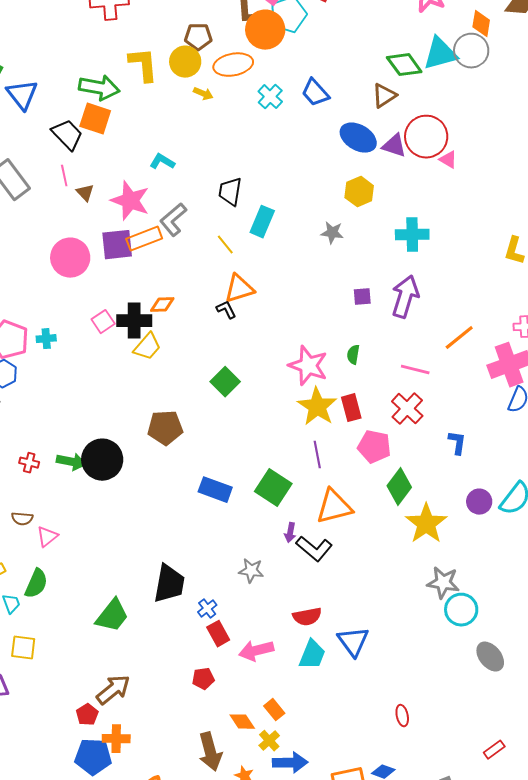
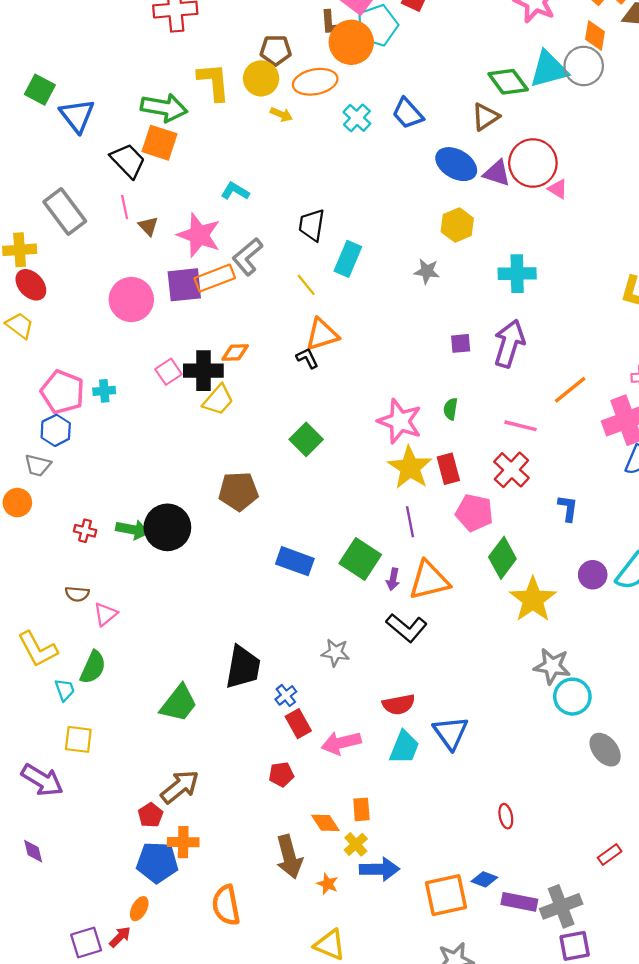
purple arrow: (290, 533) -> (393, 579), moved
orange rectangle: (274, 710) -> (361, 809), turned 35

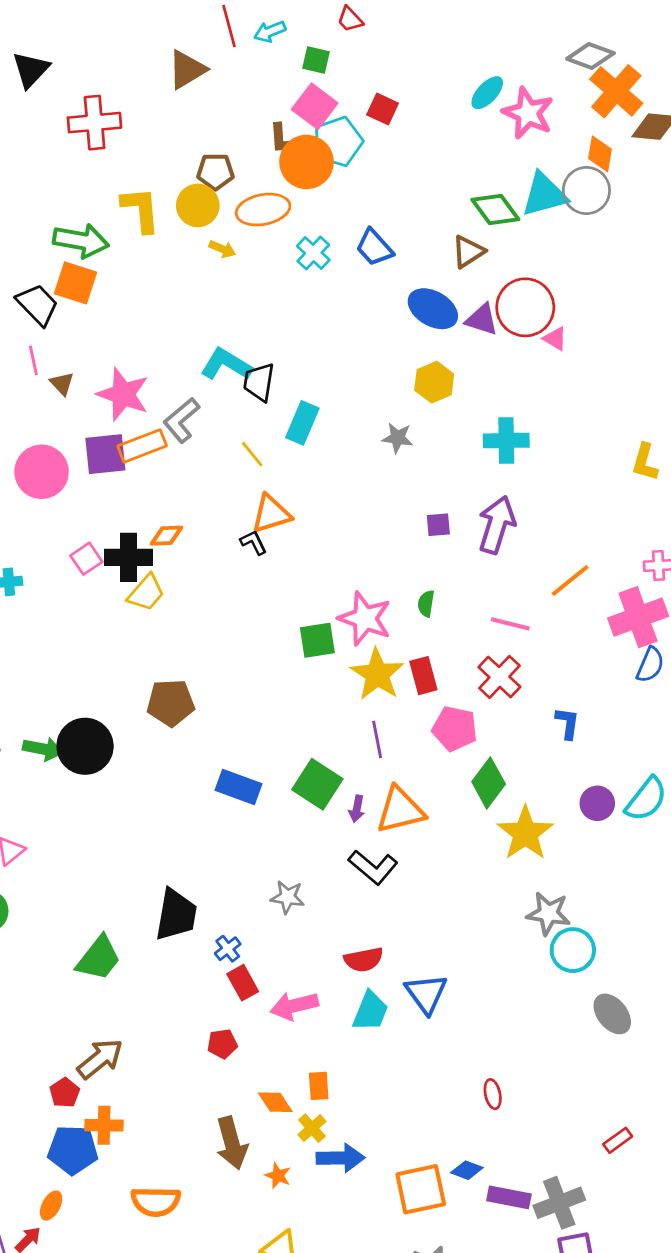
cyan L-shape: (235, 191) -> (226, 364), moved, size x1.5
green square: (306, 439) -> (317, 640), moved, turned 36
orange semicircle: (226, 905) -> (156, 1201), turned -78

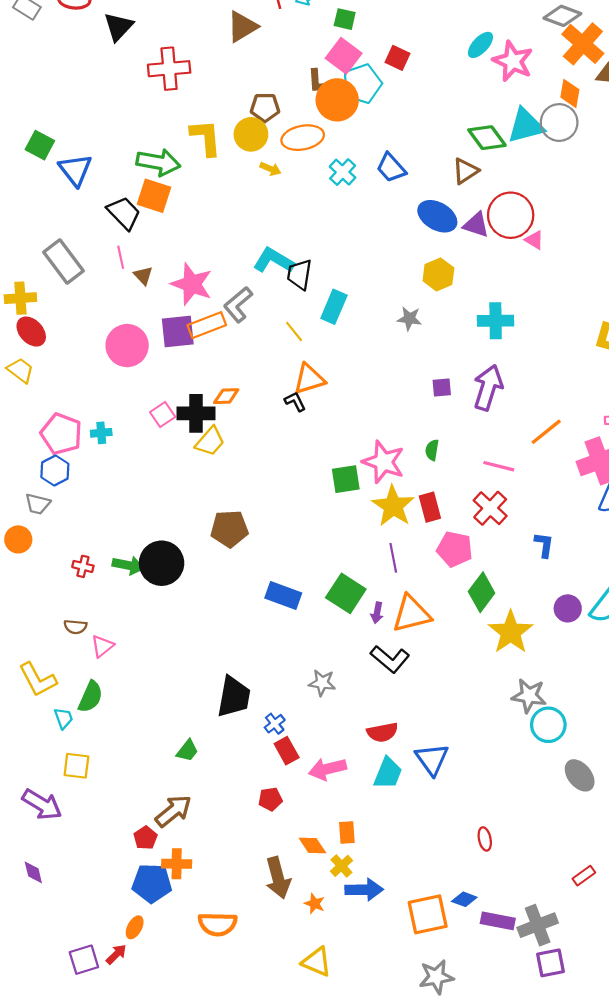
green trapezoid: (99, 958) -> (187, 751), moved, size x0.6

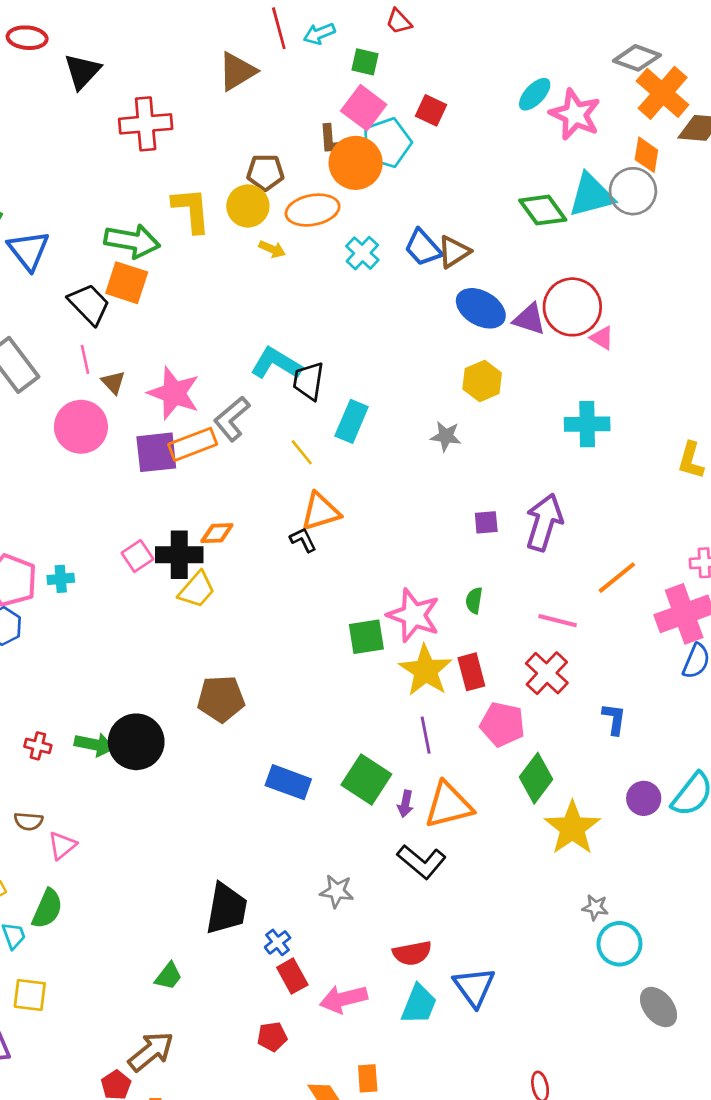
brown triangle: (465, 171) -> (454, 252), moved
cyan cross: (496, 321) -> (587, 424), moved
pink circle: (127, 346) -> (81, 427), moved
gray star: (529, 696) -> (595, 907), size x0.6

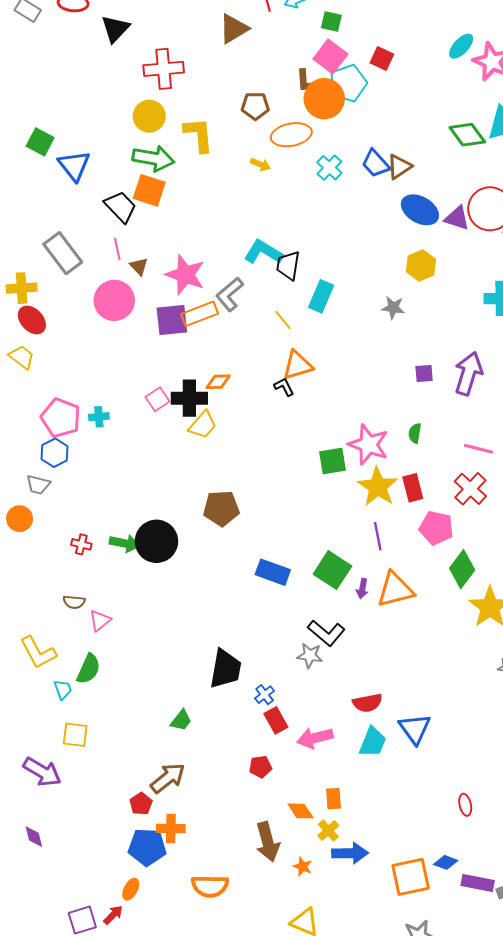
yellow circle: (248, 206) -> (149, 116), moved
black L-shape: (422, 862) -> (326, 633), moved

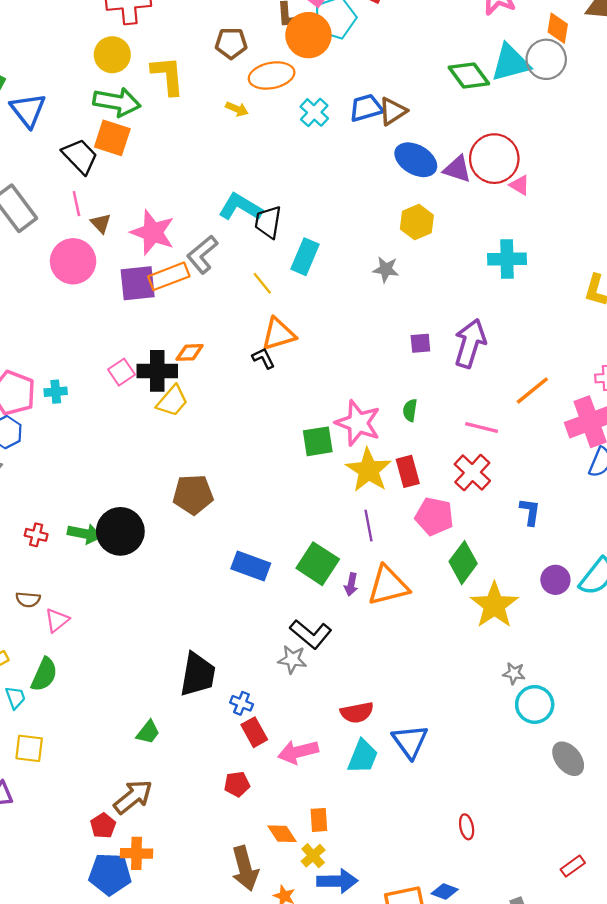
blue trapezoid: (376, 164) -> (366, 108), turned 116
blue cross: (265, 695) -> (242, 703), turned -30

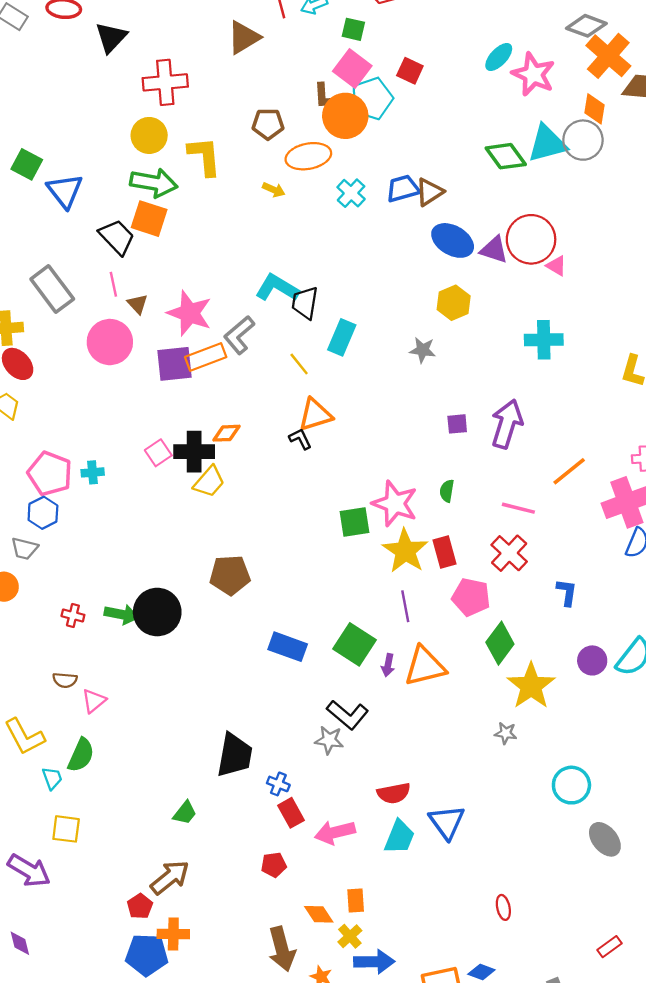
gray star: (514, 673) -> (506, 733), moved

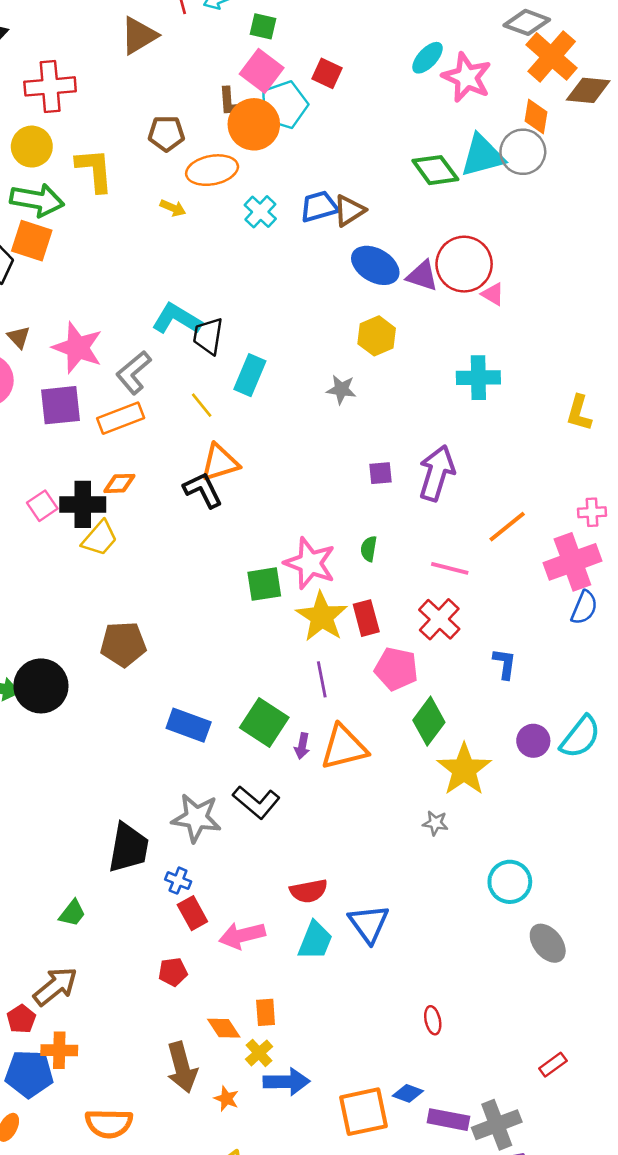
orange rectangle: (206, 357) -> (121, 418), moved
black L-shape: (300, 439) -> (203, 490), size x1.5
gray star: (329, 740) -> (196, 818), moved, size x1.5

